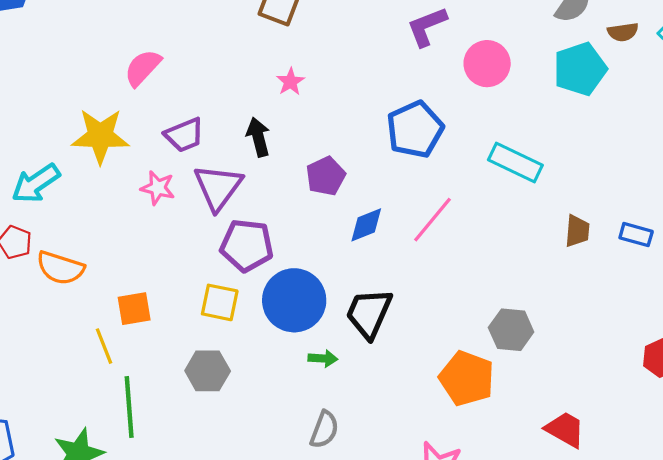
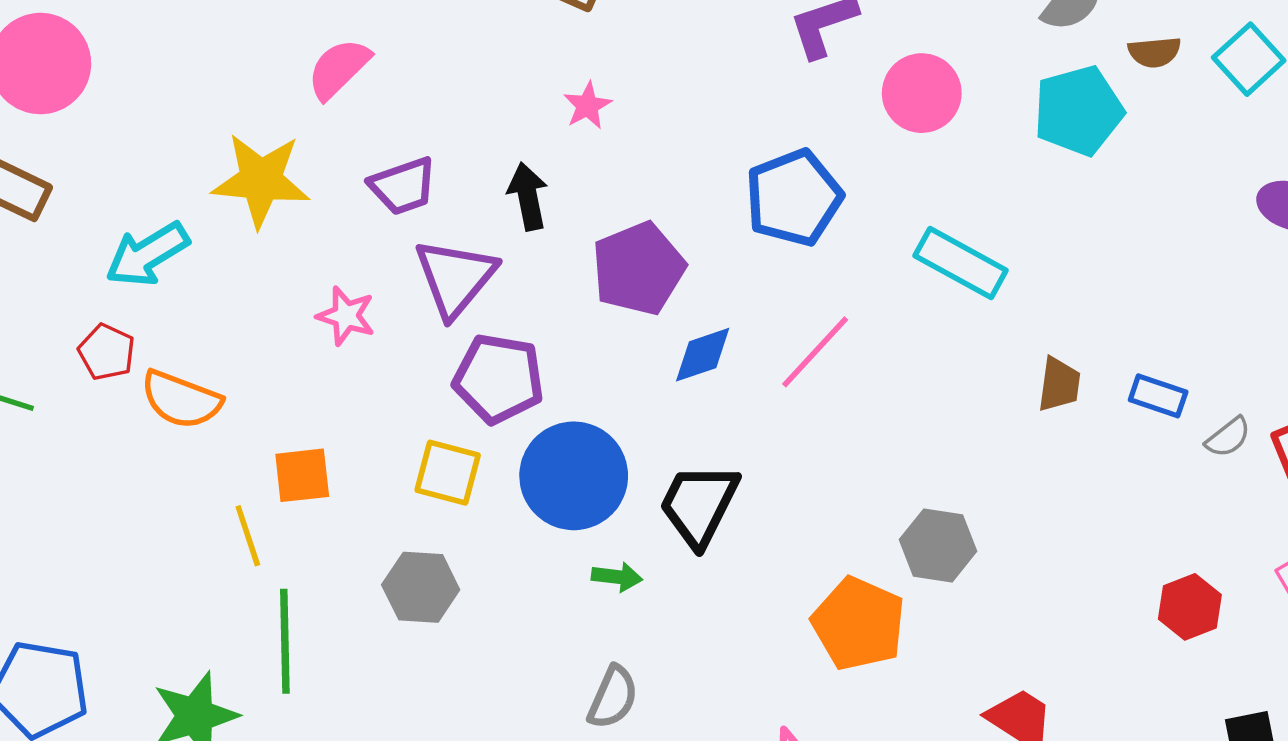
purple pentagon: (326, 176) -> (638, 269), size x1.4
pink star: (158, 188) -> (346, 316), moved

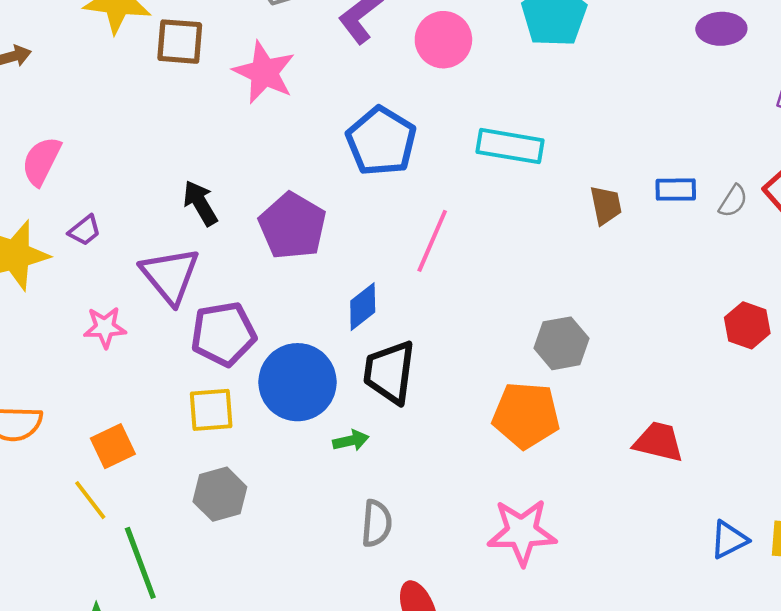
pink star: (587, 106) -> (264, 72), moved, size x1.8
purple trapezoid: (403, 186) -> (85, 230), moved, size x0.7
blue diamond: (703, 355) -> (363, 307), moved

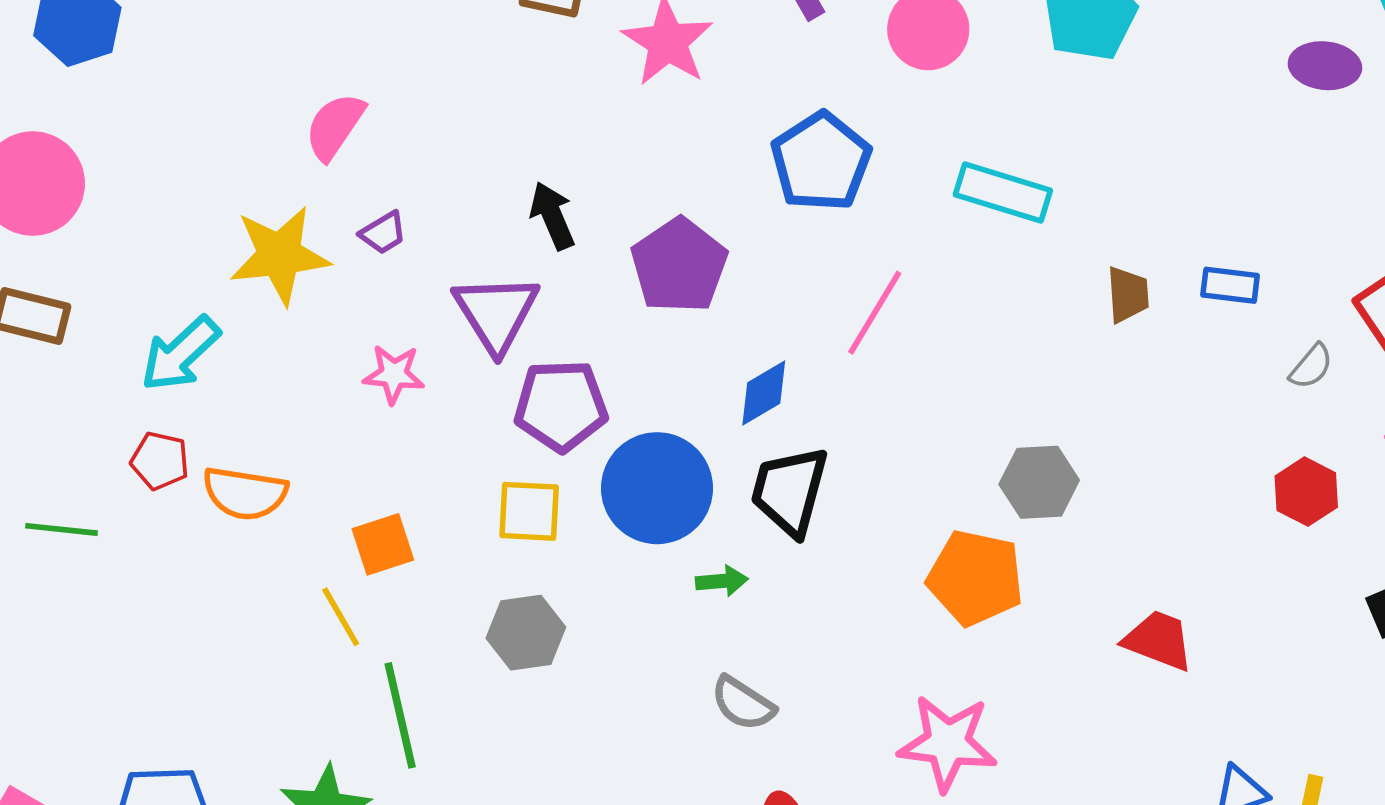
gray semicircle: (733, 201) -> (1311, 366), moved
gray semicircle: (377, 523) -> (743, 703), turned 111

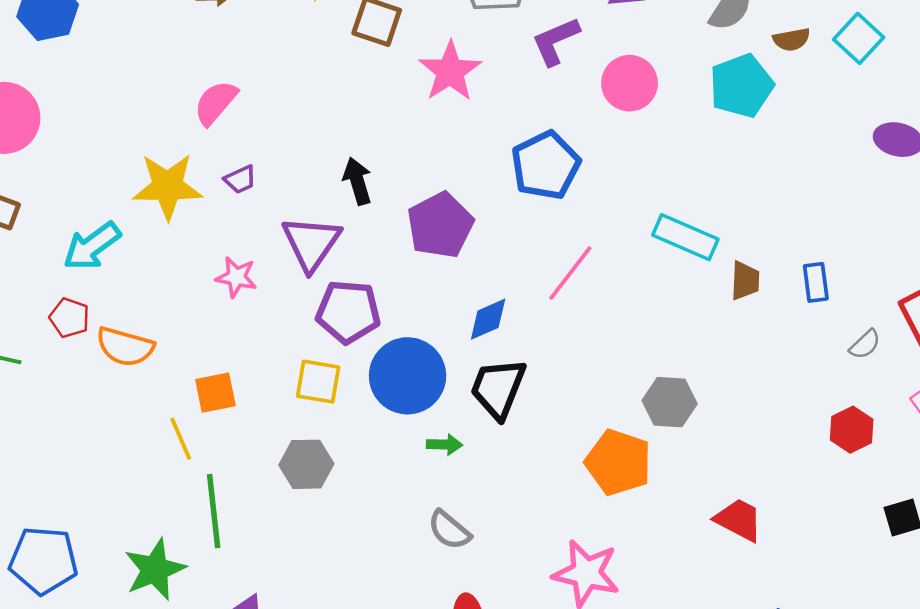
cyan rectangle: (1003, 193) -> (685, 237), moved
blue rectangle: (1230, 285) -> (816, 282), turned 69

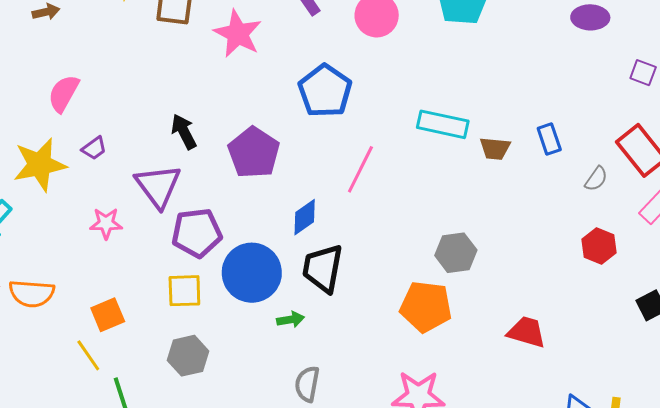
brown trapezoid: (745, 281) -> (495, 148), turned 104
gray semicircle: (449, 530) -> (307, 384), turned 72

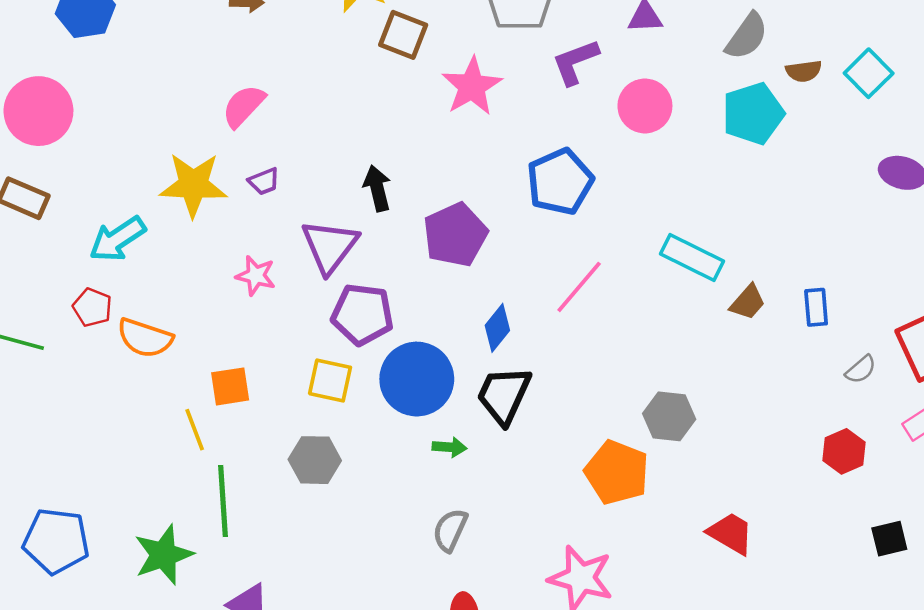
brown trapezoid: (495, 148) -> (748, 302), turned -68
blue diamond: (305, 217) -> (497, 328), turned -30

